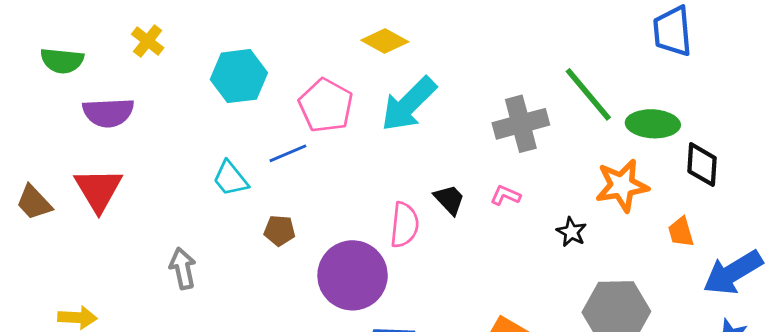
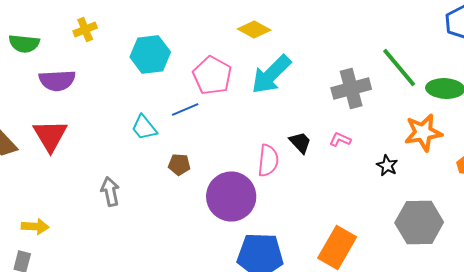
yellow cross: (148, 41) -> (85, 30), turned 30

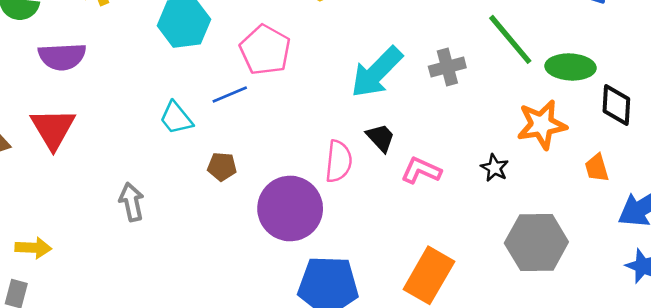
cyan arrow: (271, 75) -> (377, 72), moved
gray cross: (351, 89) -> (447, 67), size x0.7
pink L-shape: (340, 140) -> (421, 170), moved, size x1.4

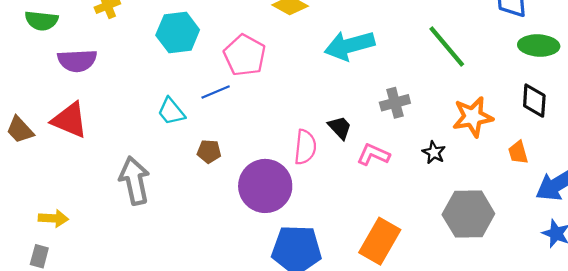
gray cross: (447, 67) -> (395, 103), moved
green ellipse: (570, 67) -> (539, 45), moved
cyan arrow: (377, 72) -> (350, 45), moved, turned 30
red triangle: (53, 129) -> (70, 120), turned -36
gray arrow: (132, 202) -> (134, 181), size x1.5

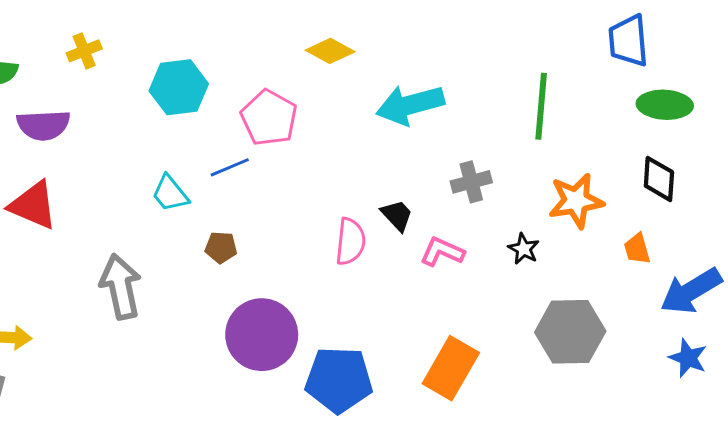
green line: (447, 47) -> (541, 106), turned 45
purple circle: (265, 186) -> (262, 335), moved

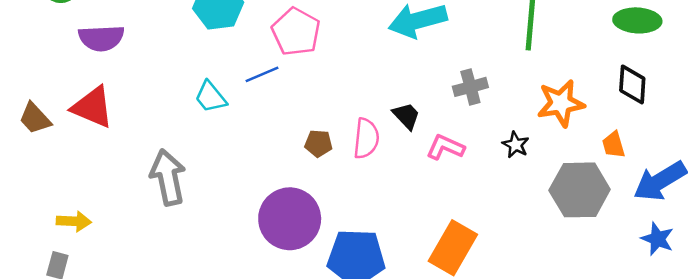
brown pentagon: (221, 247) -> (319, 143), moved
gray hexagon: (570, 332) -> (580, 190), moved

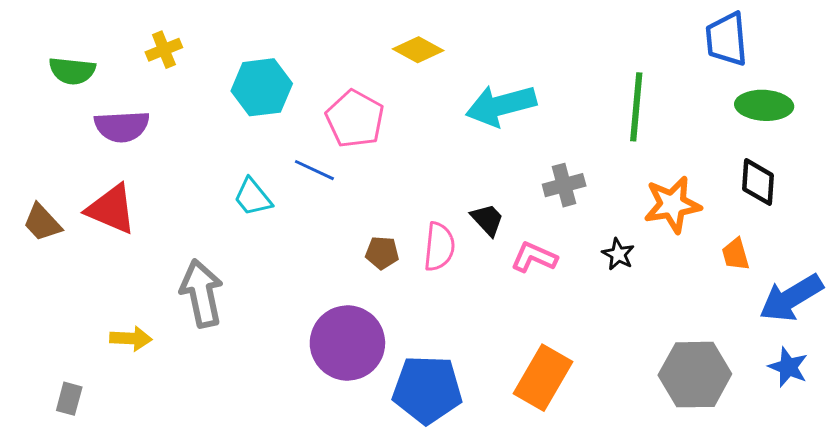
blue line: (262, 74) -> (314, 170), turned 48
gray hexagon: (580, 190) -> (695, 375), moved
yellow arrow: (74, 221) -> (131, 338), moved

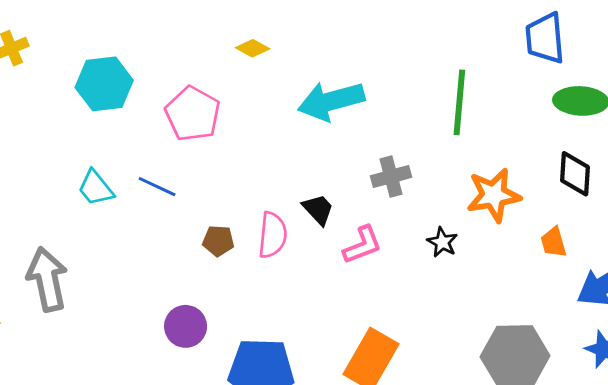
yellow diamond: (418, 50) -> (253, 48), size x0.7
blue line: (314, 170) -> (157, 187), moved
pink L-shape: (534, 257) -> (362, 245), turned 135
purple circle: (347, 343) -> (186, 326), size x0.6

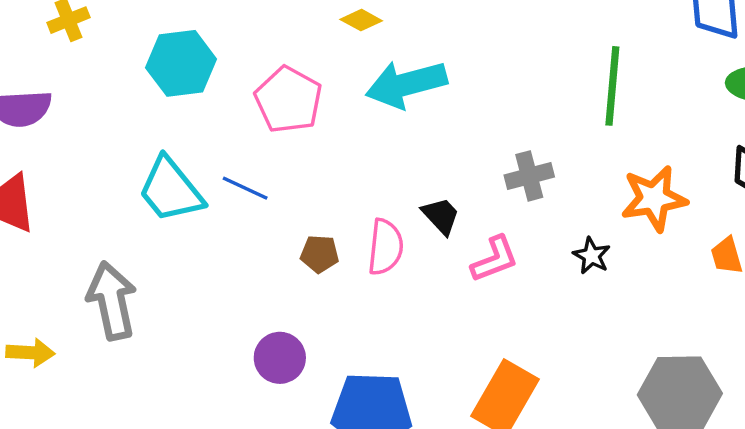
cyan arrow: (331, 101) -> (406, 84), moved
cyan trapezoid: (96, 188) -> (171, 190), size x1.5

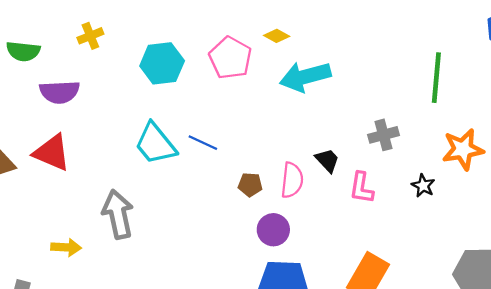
pink pentagon: (288, 100) -> (230, 58), moved
pink L-shape: (495, 259) -> (361, 188), turned 120
purple circle: (280, 358) -> (273, 230), moved

